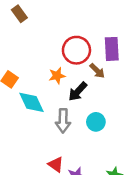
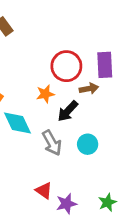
brown arrow: (97, 71) -> (89, 89), turned -56
gray arrow: (63, 121) -> (52, 143), turned -30

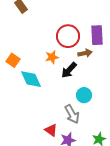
gray arrow: (52, 143) -> (72, 114), moved

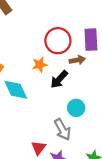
red triangle: (51, 130) -> (39, 148), turned 32

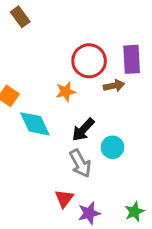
black arrow: (59, 79) -> (83, 130), moved
gray arrow: (62, 130) -> (80, 163), moved

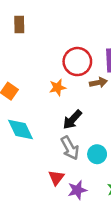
brown rectangle: (20, 17) -> (19, 24), turned 35
cyan diamond: (35, 124) -> (20, 129), moved
cyan circle: (113, 147) -> (97, 154), moved

